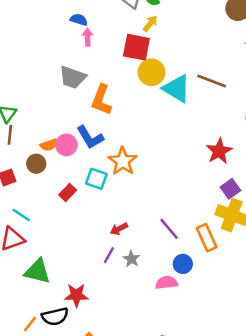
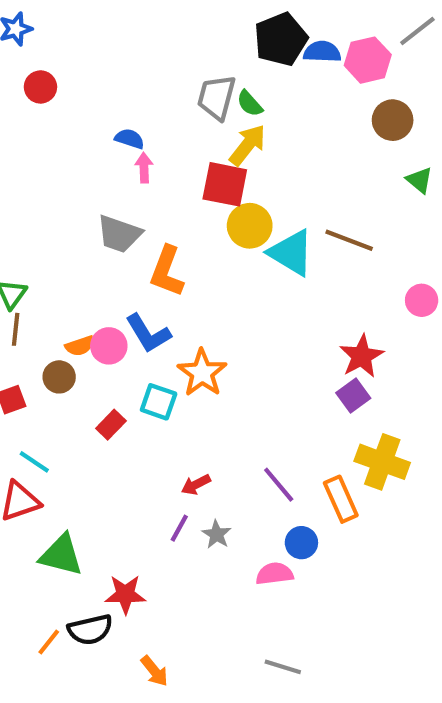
yellow arrow: (150, 23) -> (248, 145), size x1.5
purple square: (230, 189) -> (353, 396), moved

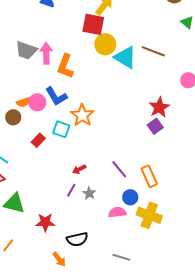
pink arrow: (144, 168) -> (46, 53), moved, size x1.5
gray trapezoid: (119, 234) -> (26, 50), moved
yellow cross: (382, 462) -> (149, 215), moved
black semicircle: (90, 630) -> (77, 239), moved

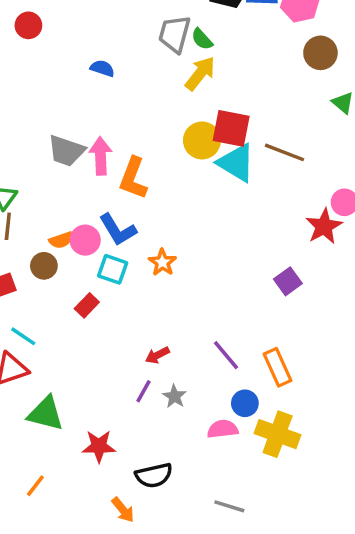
red square: (93, 24) -> (231, 128), moved
red star: (159, 107) -> (324, 226), moved
orange star: (82, 115) -> (162, 262), size x0.7
cyan square: (61, 129) -> (113, 269), moved

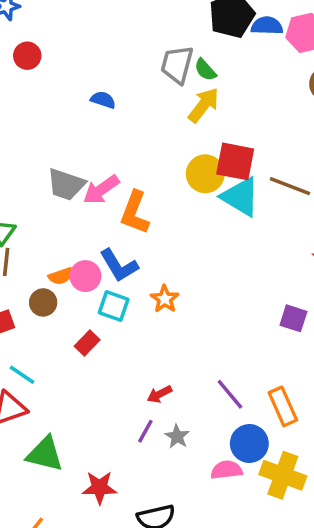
pink arrow: (101, 156) -> (101, 190), turned -123
purple square: (288, 281) -> (293, 318), turned -36
blue circle: (245, 403) -> (249, 443), size x1.4

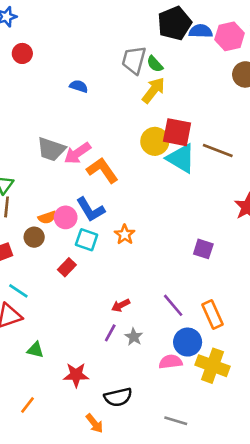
orange L-shape: (135, 213) -> (102, 170), turned 124
purple square: (293, 318) -> (203, 249), moved
green triangle: (45, 454) -> (35, 350), size x0.6

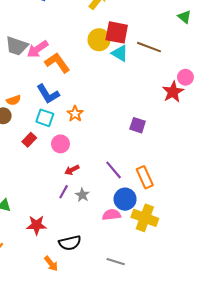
cyan triangle: (181, 158) -> (120, 53), size x0.7
pink circle: (66, 217) -> (60, 144), moved

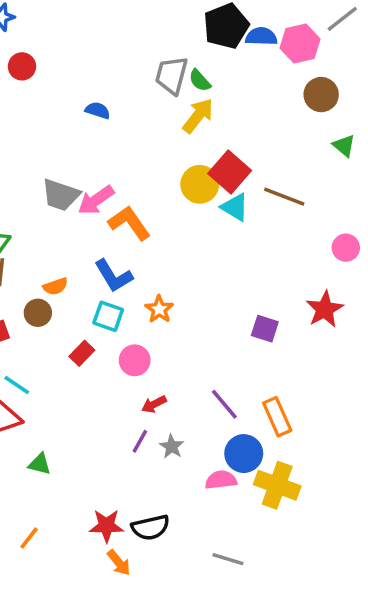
red square: (117, 32) -> (230, 172), turned 30
red star: (173, 92) -> (325, 309), moved
red star: (37, 225) -> (106, 526), moved

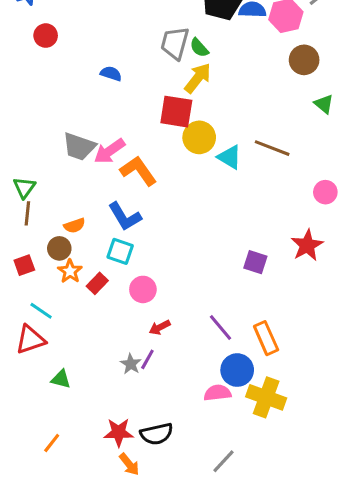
red square: (230, 172) -> (176, 112), moved, turned -32
orange star: (159, 309) -> (70, 271), moved
gray star: (172, 447) -> (131, 364), moved
gray line: (228, 559) -> (223, 461), turned -64

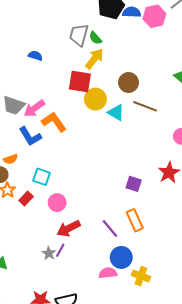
brown circle: (304, 60) -> (129, 83), moved
blue L-shape: (125, 216) -> (30, 136), moved
red arrow: (160, 327) -> (68, 228), size x1.6
orange rectangle: (266, 338) -> (135, 220), moved
yellow cross: (266, 397) -> (141, 276), size x0.7

